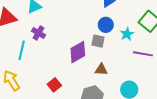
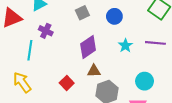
cyan star: (127, 34) -> (125, 46), moved
gray square: (98, 41) -> (82, 13), moved, turned -32
brown triangle: (101, 70) -> (94, 71), moved

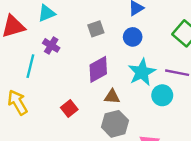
cyan star: (125, 46) -> (142, 72), size x1.6
brown triangle: (94, 71) -> (112, 97), moved
cyan circle: (145, 81) -> (162, 95), moved

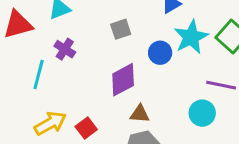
blue circle: (133, 37) -> (160, 53), moved
cyan star: (142, 72) -> (191, 37), moved
yellow arrow: (18, 102) -> (50, 123), moved, turned 90

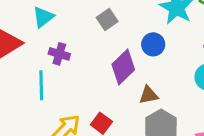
blue circle: (160, 53) -> (153, 44), moved

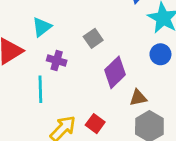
gray square: (107, 20) -> (93, 38), moved
blue circle: (153, 44) -> (160, 54), moved

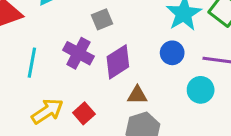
purple cross: (57, 61) -> (78, 53), moved, size x1.4

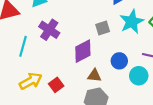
gray square: (102, 19) -> (103, 28), moved
purple cross: (78, 53) -> (49, 30), moved
blue circle: (172, 53) -> (119, 61), moved

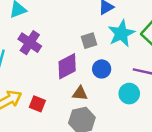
blue circle: (119, 61) -> (102, 69), moved
red square: (56, 85) -> (37, 104), turned -32

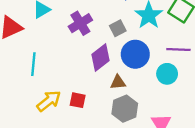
purple cross: (30, 43) -> (80, 23), moved, turned 35
blue circle: (102, 69) -> (135, 54), size x1.5

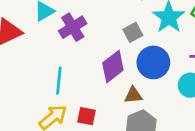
purple cross: (80, 23) -> (73, 27), moved
cyan line: (33, 64) -> (59, 81), moved

